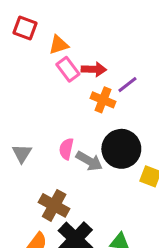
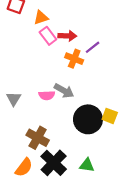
pink semicircle: (66, 149) -> (47, 95), turned -105
black circle: (121, 149) -> (88, 119), moved
gray arrow: (89, 161) -> (64, 91), moved

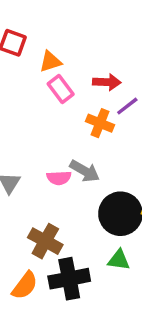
red arrow: (67, 36) -> (107, 82), moved
black cross: (54, 163) -> (69, 279), turned 35
green triangle: (87, 165) -> (119, 260), moved

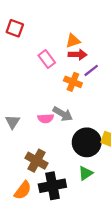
orange triangle: (50, 62) -> (73, 41), moved
green triangle: (119, 260) -> (86, 173), turned -42

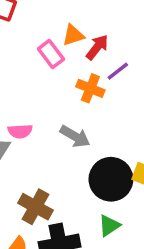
orange triangle: (73, 41) -> (73, 35), moved
red arrow: (78, 54) -> (97, 47), turned -54
pink semicircle: (46, 118) -> (20, 131), moved

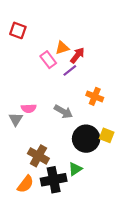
purple line: (118, 71) -> (70, 70), moved
orange cross: (90, 88) -> (95, 96), moved
green triangle: (109, 226) -> (75, 169), moved

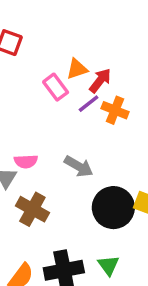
orange cross: (95, 96) -> (115, 110), moved
brown cross: (38, 156) -> (32, 209), moved
green triangle: (75, 169) -> (108, 265), moved, turned -32

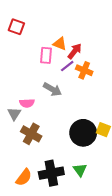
orange triangle: (77, 69) -> (60, 44), turned 40
pink rectangle: (56, 87) -> (46, 55), turned 42
gray arrow: (79, 166) -> (52, 89), moved

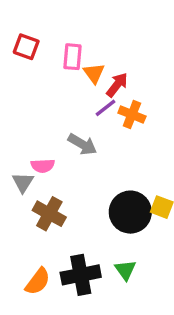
orange triangle: (60, 44) -> (94, 73), turned 32
pink rectangle: (46, 55) -> (72, 57), moved

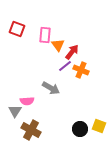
black circle: (130, 212) -> (80, 129), size x0.6

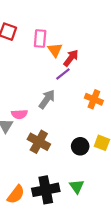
orange cross: (81, 70) -> (94, 99), moved
gray arrow: (51, 88) -> (47, 99), turned -84
brown cross: (31, 130) -> (39, 142), moved

